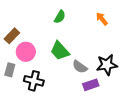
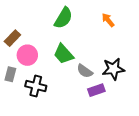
green semicircle: (60, 17) -> (63, 18), size x1.5

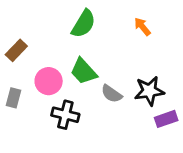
pink circle: (27, 55) -> (49, 81), moved
black cross: (36, 86) -> (65, 115), moved
purple rectangle: (96, 90) -> (166, 119), moved

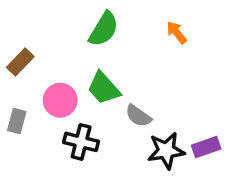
black star: (149, 91) -> (166, 151), moved

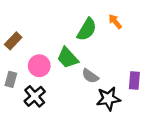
green semicircle: (104, 29) -> (87, 29), moved
black cross: (81, 142) -> (35, 96), moved, turned 35
purple rectangle: (206, 147) -> (134, 80), moved, turned -66

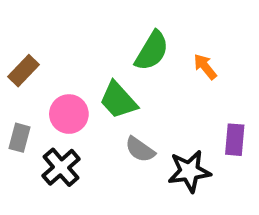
orange arrow: (115, 22) -> (205, 67), moved
gray semicircle: (90, 76) -> (140, 150), moved

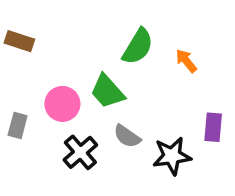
brown rectangle: (24, 71) -> (19, 41), moved, turned 64
black cross: (61, 167) -> (80, 152), moved

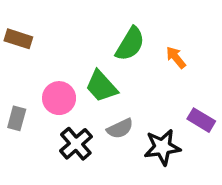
purple rectangle: (213, 127) -> (201, 120), turned -64
gray semicircle: (127, 136) -> (120, 129), turned -60

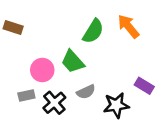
orange arrow: (176, 57) -> (128, 26), moved, size x1.5
gray rectangle: (17, 118) -> (26, 95), moved, turned 63

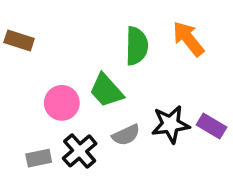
green semicircle: (93, 31) -> (137, 46), turned -30
gray rectangle: (26, 95) -> (39, 158), moved
black star: (116, 105) -> (171, 124), moved

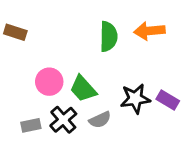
orange arrow: (188, 39) -> (149, 31), turned -56
green trapezoid: (106, 90) -> (83, 89), moved
gray semicircle: (126, 135) -> (100, 120), moved

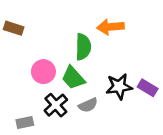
orange arrow: (149, 31) -> (110, 27), moved
green semicircle: (108, 37) -> (83, 47), moved
gray rectangle: (31, 125) -> (25, 122), moved

